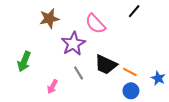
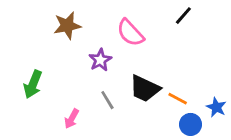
purple star: (73, 44) -> (100, 60), size x0.7
blue circle: (131, 91) -> (191, 124), moved

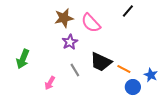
brown star: (67, 26) -> (64, 18), moved

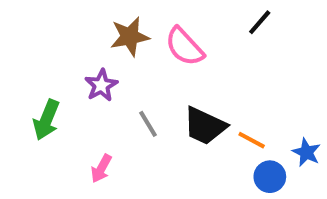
purple star: (70, 42) -> (101, 85), moved
gray line: (75, 70) -> (148, 124), moved

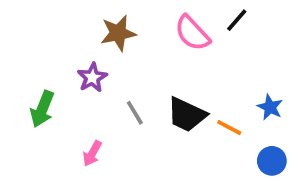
pink semicircle: (185, 47) -> (192, 33), moved
blue star: (306, 152) -> (270, 107), moved
blue circle: (270, 177) -> (272, 161), moved

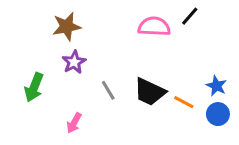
brown star: (118, 33) -> (67, 27), moved
pink semicircle: (192, 33) -> (154, 27), turned 136
blue circle: (272, 161) -> (218, 114), moved

